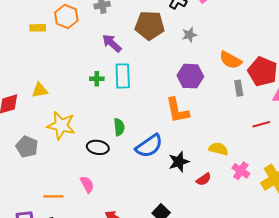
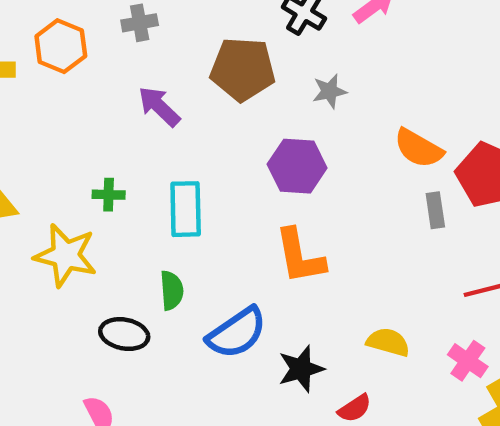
cyan rectangle: (123, 76) -> (186, 209), moved
purple hexagon: (190, 76) -> (297, 166), moved
green cross: (97, 79) -> (109, 195), moved
yellow star: (61, 125) -> (66, 255), moved
pink cross: (241, 171) -> (468, 361), moved

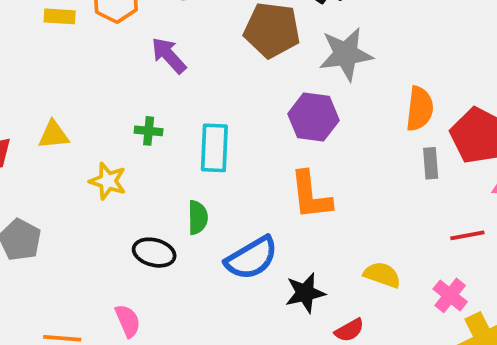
gray star: (329, 91) -> (346, 54), size x1.8
purple arrow: (159, 106) -> (169, 55), moved
orange semicircle: (419, 148) -> (420, 109), turned -117
yellow star: (66, 255) -> (108, 181), size x0.7

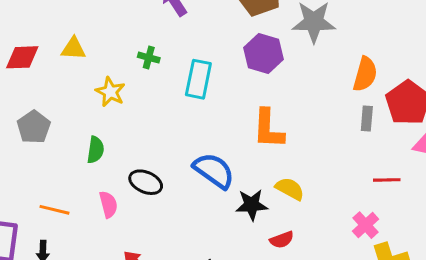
purple hexagon: (313, 117) -> (263, 54), moved
green semicircle: (198, 217) -> (95, 150), moved
black ellipse: (154, 253) -> (146, 182), moved
blue semicircle: (252, 258) -> (214, 171), turned -123
yellow semicircle: (382, 275) -> (290, 189), moved

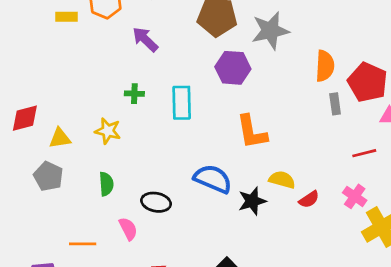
yellow triangle: (73, 49) -> (60, 138), moved
red semicircle: (282, 240) -> (309, 199), moved

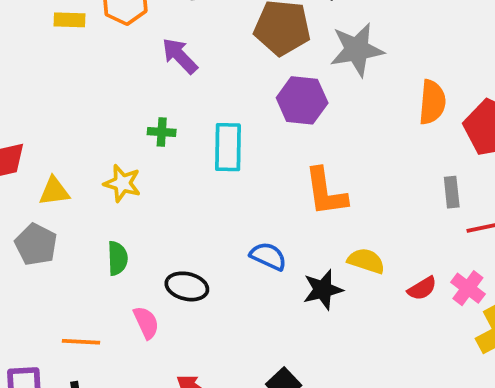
gray rectangle: (335, 104) -> (452, 192), moved
blue semicircle: (213, 179) -> (268, 256), size x0.7
red semicircle: (309, 199) -> (422, 288), moved

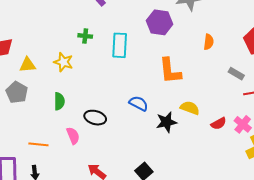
orange semicircle: (432, 102) -> (209, 42), moved, size x0.7
gray rectangle: (452, 192) -> (236, 74), turned -56

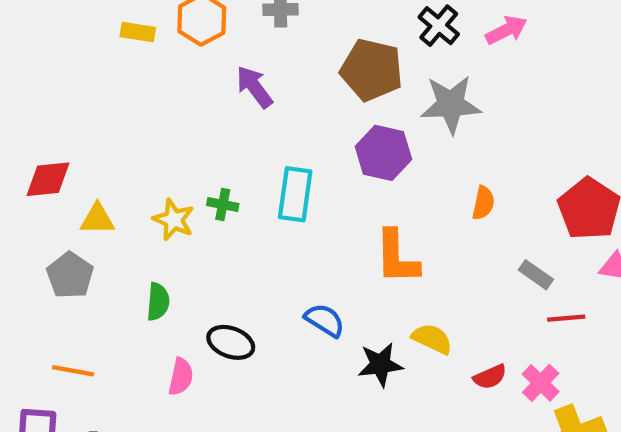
green cross: (85, 36) -> (223, 204), moved
pink semicircle: (73, 136) -> (181, 377), turned 30
orange line: (38, 144) -> (73, 371), moved

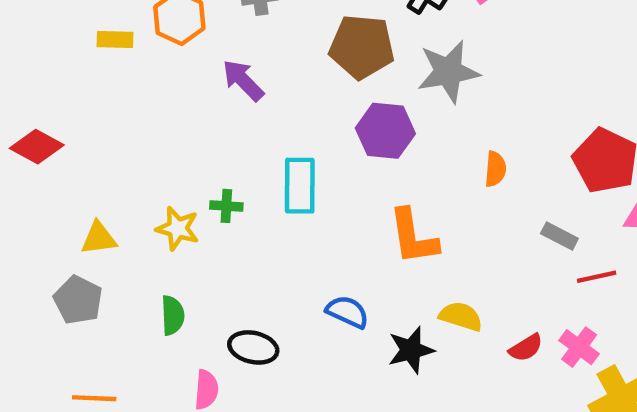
red diamond: (48, 179) -> (37, 147), moved, turned 42

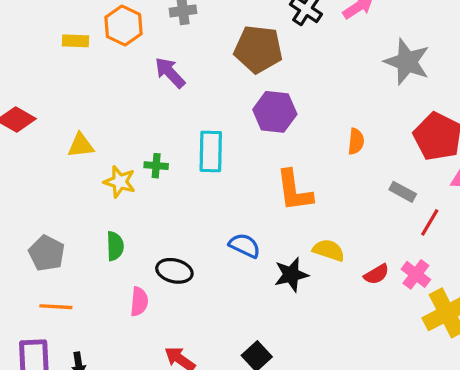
gray star: (448, 72) -> (407, 62), moved, turned 30
yellow triangle: (99, 238) -> (81, 145), moved
red line: (597, 277) -> (430, 222), turned -48
gray pentagon: (78, 300) -> (47, 253), moved

